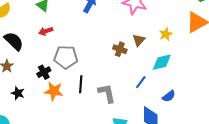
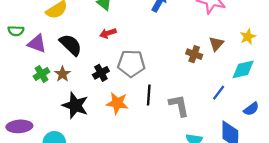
black cross: (44, 72) -> (101, 73), moved
black star: (18, 93) -> (75, 105), size x1.6

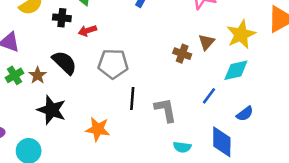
yellow star: (248, 37) -> (241, 34), size x1.6
black semicircle: (71, 45) -> (64, 63), moved
black cross: (101, 73) -> (62, 18), moved, turned 35
orange star: (117, 103) -> (98, 129), moved

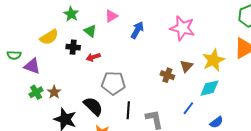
black semicircle: (64, 63) -> (93, 106), moved

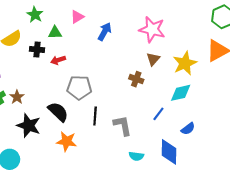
green triangle: (90, 31) -> (55, 33), turned -40
brown triangle: (186, 66) -> (153, 59), moved

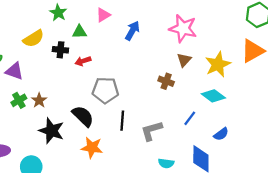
cyan diamond: (181, 93) -> (213, 96), turned 50
gray L-shape: (123, 126) -> (151, 131), turned -95

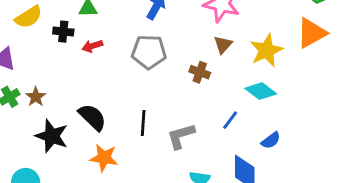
gray pentagon: (105, 90) -> (149, 52), moved

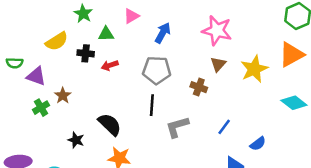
cyan diamond: (261, 91) -> (294, 103), moved
brown star: (36, 97) -> (63, 96), moved
black line: (143, 123) -> (152, 105), moved
black star: (52, 136) -> (76, 140), size x0.6
gray L-shape: (181, 136) -> (177, 127), moved

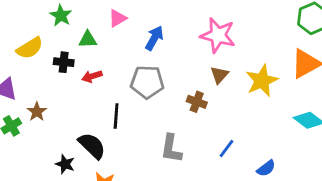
black line: (152, 105) -> (116, 116), moved
gray L-shape: (177, 127) -> (171, 149), turned -65
black star: (76, 140) -> (65, 164), moved

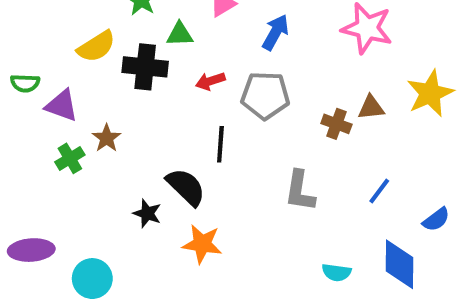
black cross: (64, 62) -> (145, 67), size x1.5
brown triangle: (219, 75) -> (371, 108), moved, turned 42
red arrow: (92, 76) -> (210, 81), moved

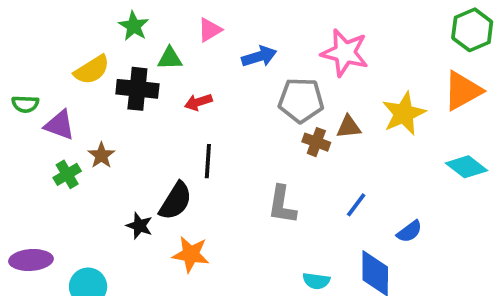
blue arrow: (275, 32) -> (259, 56), turned 44
gray pentagon: (265, 95) -> (301, 100), moved
black semicircle: (186, 187) -> (176, 201), turned 78

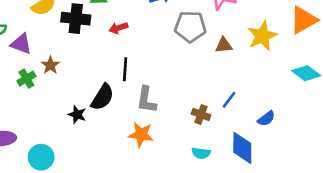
brown cross: (316, 142) -> (201, 115), moved
gray L-shape: (282, 205) -> (146, 100), moved
orange star: (191, 254) -> (141, 134), moved

